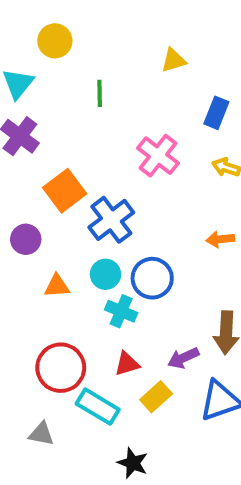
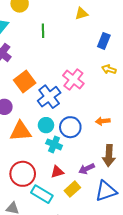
pink cross: (158, 156) -> (73, 79), moved
orange arrow: (220, 239) -> (103, 121), moved
orange triangle: (57, 286) -> (21, 131), size x1.6

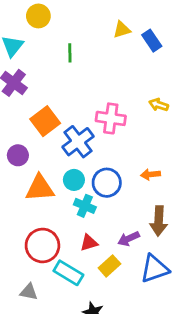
blue rectangle: (104, 41) -> (152, 41), moved, turned -56
pink cross: (73, 79) -> (111, 118), turned -30

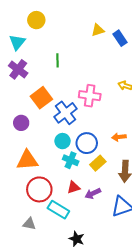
green line: (70, 53) -> (57, 60), moved
orange triangle: (40, 188) -> (27, 160), moved
purple arrow: (129, 239) -> (93, 193), moved
yellow rectangle: (109, 266) -> (98, 163), moved

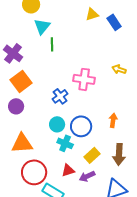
cyan triangle: (17, 42) -> (42, 26), moved
orange square: (41, 98) -> (21, 81), moved
blue cross: (66, 113) -> (60, 96), size x0.7
orange arrow: (119, 137) -> (113, 120), turned 104
yellow rectangle: (98, 163) -> (92, 155), moved

